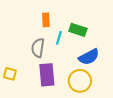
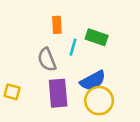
gray semicircle: (38, 48) -> (47, 60), turned -30
blue semicircle: (89, 57) -> (93, 81), moved

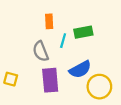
green rectangle: (97, 37) -> (83, 32), turned -30
yellow circle: (99, 101) -> (99, 87), moved

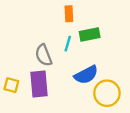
orange rectangle: (49, 21) -> (69, 14), moved
purple rectangle: (50, 80) -> (39, 84), moved

